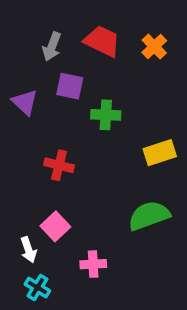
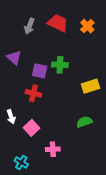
purple square: (70, 86) -> (40, 71), moved
green semicircle: (149, 216) -> (84, 122), size x0.7
white arrow: (28, 250) -> (11, 117), moved

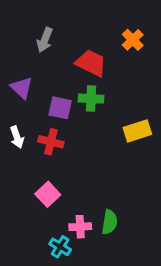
red trapezoid: (58, 23) -> (91, 63), moved
white arrow: (11, 117) -> (17, 137), moved
green semicircle: (84, 122) -> (110, 222), moved, turned 119
cyan cross: (21, 163) -> (60, 247), moved

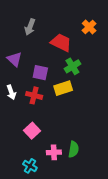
green cross: (91, 99) -> (72, 66), moved, turned -35
yellow rectangle: (137, 131) -> (63, 88), moved
cyan cross: (60, 247) -> (30, 166), moved

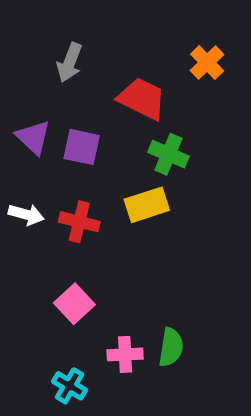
green cross: (72, 66) -> (168, 154), turned -35
purple square: (40, 73) -> (82, 147), moved
white arrow: (11, 92) -> (26, 214), turned -56

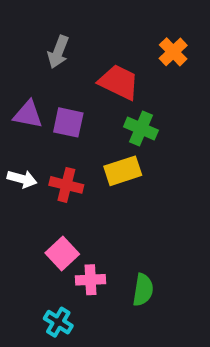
purple triangle: (33, 137) -> (28, 114), turned -32
pink cross: (125, 354) -> (91, 280), moved

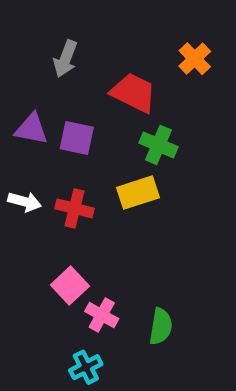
pink cross: (91, 280) -> (102, 315), turned 32
cyan cross: (58, 322) -> (86, 367), moved, turned 32

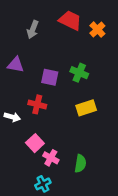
red trapezoid: (133, 93) -> (70, 20), moved
purple square: (77, 138) -> (50, 77), moved
yellow rectangle: (138, 193) -> (86, 108), moved
white arrow: (25, 202) -> (12, 117), moved

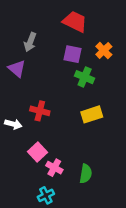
gray arrow: (33, 30) -> (30, 42), moved
orange cross: (97, 30) -> (104, 51), moved
purple triangle: (16, 65) -> (17, 69), turned 30
purple square: (50, 77) -> (72, 54), moved

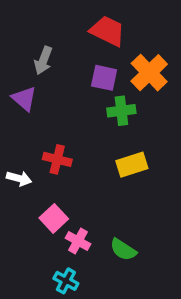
orange cross: (104, 51) -> (149, 73), size x1.5
green cross: (85, 77) -> (121, 111), turned -30
green semicircle: (86, 174) -> (123, 250), turned 114
cyan cross: (46, 195) -> (66, 281), turned -35

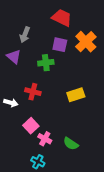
green cross: (121, 111) -> (46, 63), moved

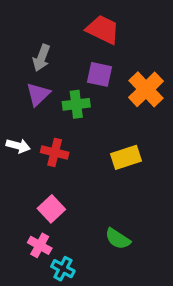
orange cross: (86, 42) -> (146, 89), moved
purple triangle: (14, 57) -> (38, 94), moved, turned 35
white arrow: (11, 103) -> (18, 146), moved
pink cross: (45, 139) -> (40, 245), moved

